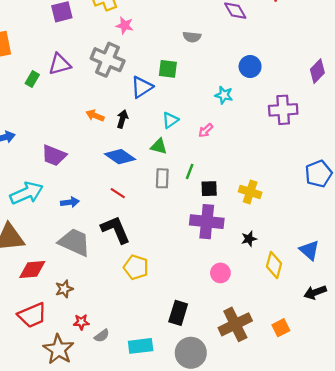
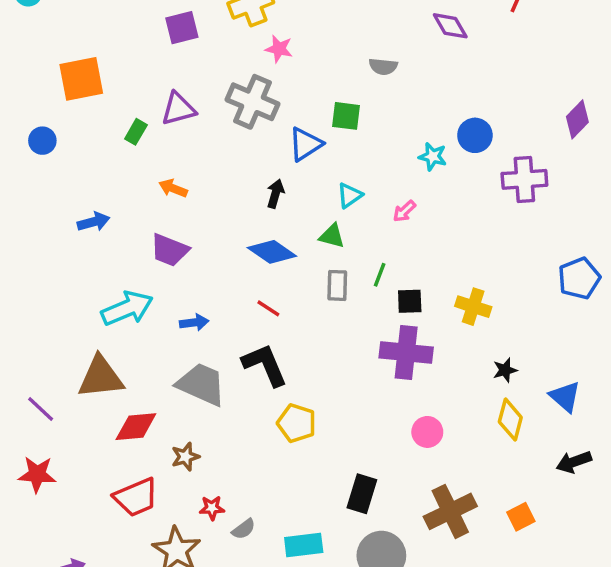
blue circle: (250, 67) -> (475, 135), moved
orange arrow: (95, 116) -> (173, 188), moved
black star: (249, 239) -> (505, 370), moved

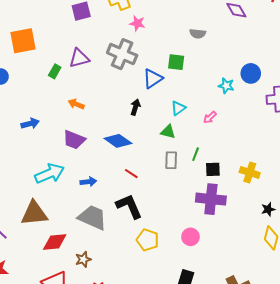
blue diamond: (272, 252) -> (118, 141), moved
pink circle: (427, 432) -> (190, 237), moved

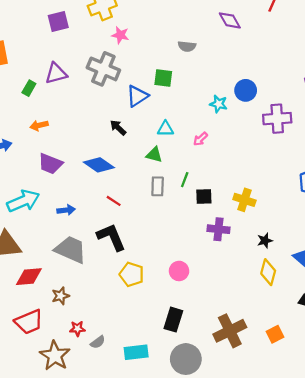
orange arrow: (76, 104) -> (39, 125), moved, turned -35
black arrow: (135, 107) -> (118, 128), turned -63
cyan triangle: (178, 108) -> (165, 129), turned 35
purple cross: (211, 199) -> (219, 229), moved, size x0.7

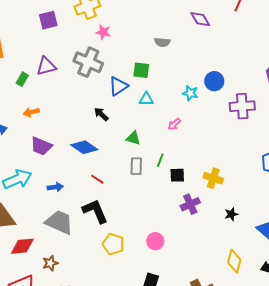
cyan triangle: (165, 129) -> (146, 99), moved
purple cross: (219, 229) -> (190, 204), turned -30
yellow diamond: (268, 272) -> (234, 261), moved

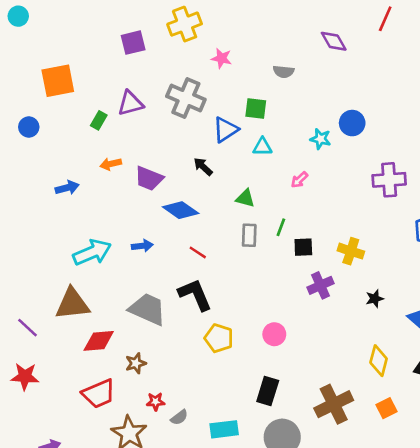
pink star: (103, 32) -> (221, 58), moved
purple cross: (242, 106) -> (389, 180), moved
purple trapezoid: (41, 146) -> (149, 178), moved
blue arrow: (55, 187) -> (142, 246), moved

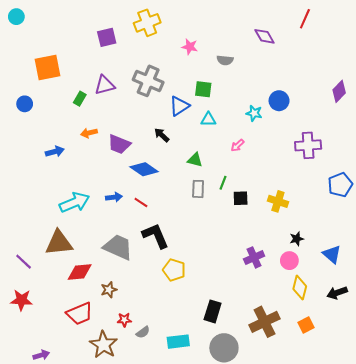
pink star: (221, 58) -> (190, 47), moved
red line: (198, 252) -> (141, 202), moved
purple cross: (320, 285) -> (254, 257), moved
pink circle: (274, 334) -> (289, 261), moved

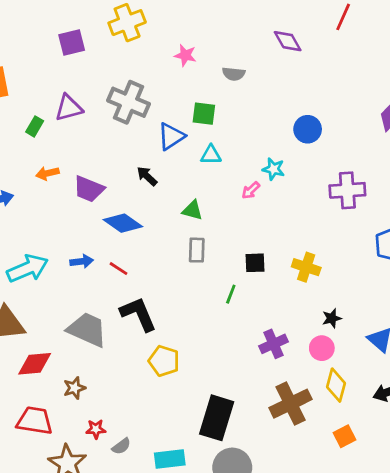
cyan star: (254, 113) -> (273, 169), moved
green line: (223, 183) -> (231, 294), moved
black rectangle: (213, 311) -> (217, 418), size x1.4
red trapezoid: (80, 314) -> (35, 421), turned -148
brown cross: (264, 322) -> (291, 404), moved

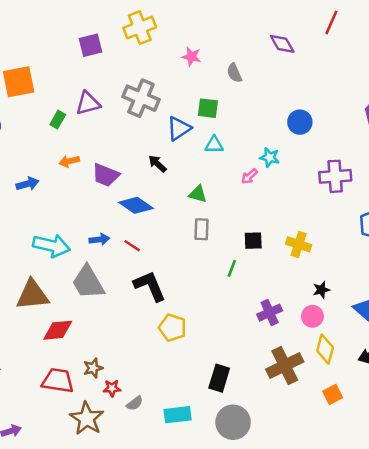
gray semicircle: (234, 74) -> (234, 73), turned 60
cyan arrow: (28, 269) -> (51, 246), turned 36
gray trapezoid: (87, 330) -> (88, 282), moved, turned -144
brown star: (74, 388) -> (93, 368), moved
black rectangle: (217, 418) -> (219, 378), size x0.7

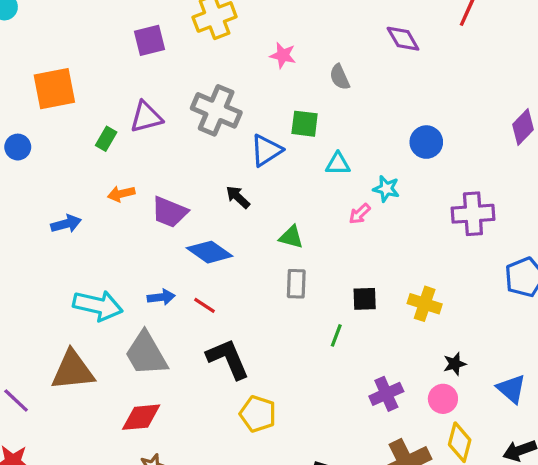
cyan triangle: (214, 145) -> (338, 164), moved
red diamond: (58, 330) -> (141, 417), moved

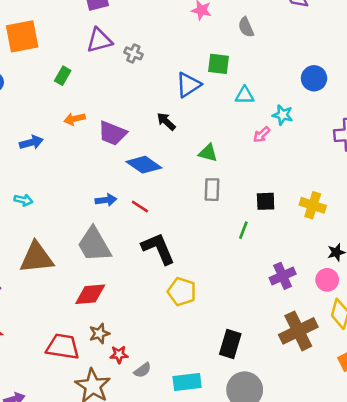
gray cross: (216, 110) -> (133, 53), moved, size x0.5
purple triangle: (146, 117) -> (99, 40), moved
cyan arrow: (98, 305) -> (23, 200), moved, size x0.5

